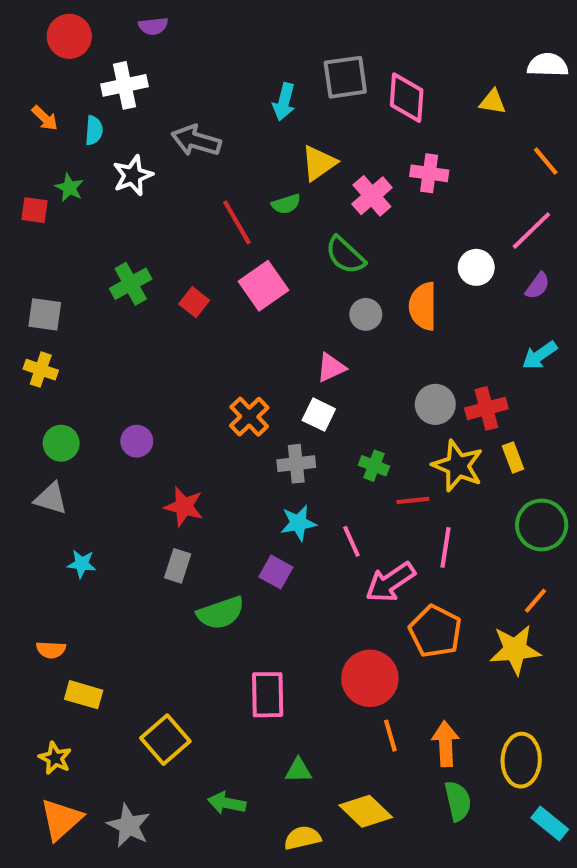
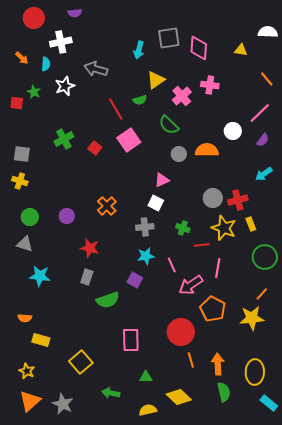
orange semicircle: (423, 306) -> (207, 150), turned 90
orange cross: (249, 417) -> (107, 206), moved
cyan star: (82, 564) -> (40, 276), size x1.5

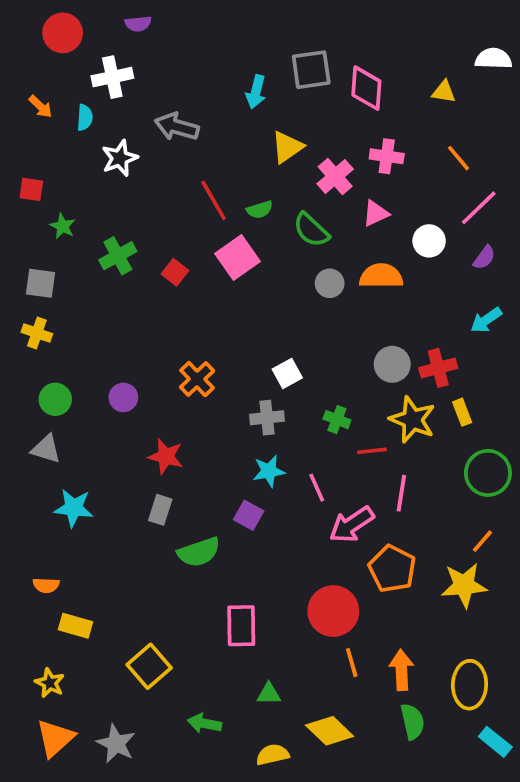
orange line: (267, 79) -> (458, 158), moved
green star: (34, 92) -> (63, 226), moved
green semicircle: (140, 100) -> (260, 210), moved
pink triangle: (162, 180) -> (376, 213), moved
white square: (156, 203) -> (287, 374), turned 35

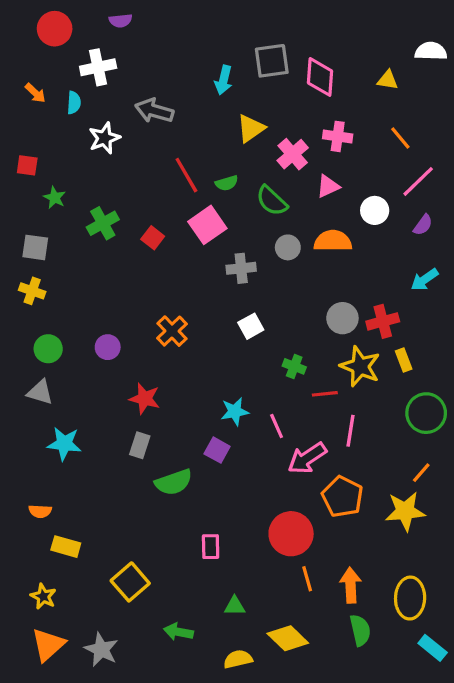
gray cross: (267, 418) -> (241, 268), moved
pink rectangle: (241, 626) -> (211, 547), size x0.7

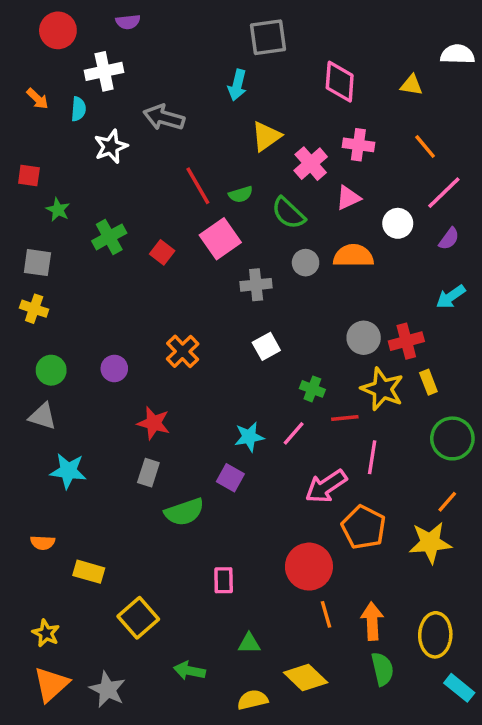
gray square: (272, 61) -> (268, 37), moved
pink line: (277, 426) -> (294, 433), moved, turned 65
yellow rectangle: (66, 547) -> (89, 572), moved

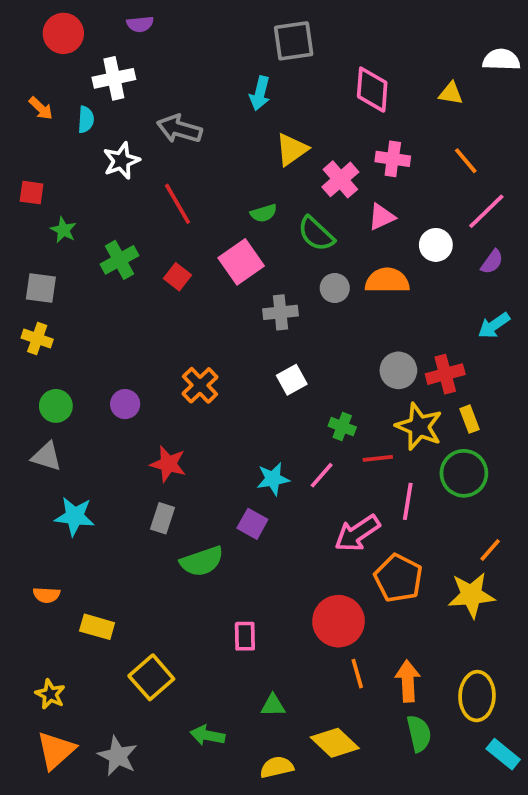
red line: (198, 186) -> (178, 204), moved
green circle: (452, 438) -> (464, 473), moved

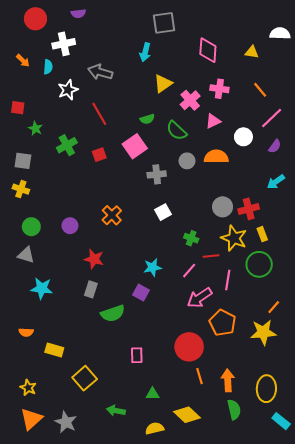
red square: (178, 277) -> (99, 155), turned 32
pink line: (322, 475) -> (189, 271), moved

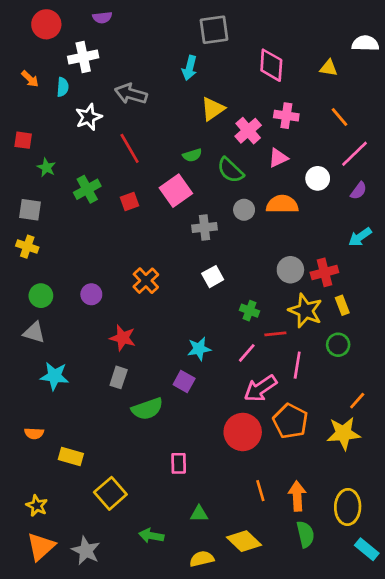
green circle: (259, 264) -> (338, 345), size x0.7
red circle: (189, 347) -> (243, 432), moved

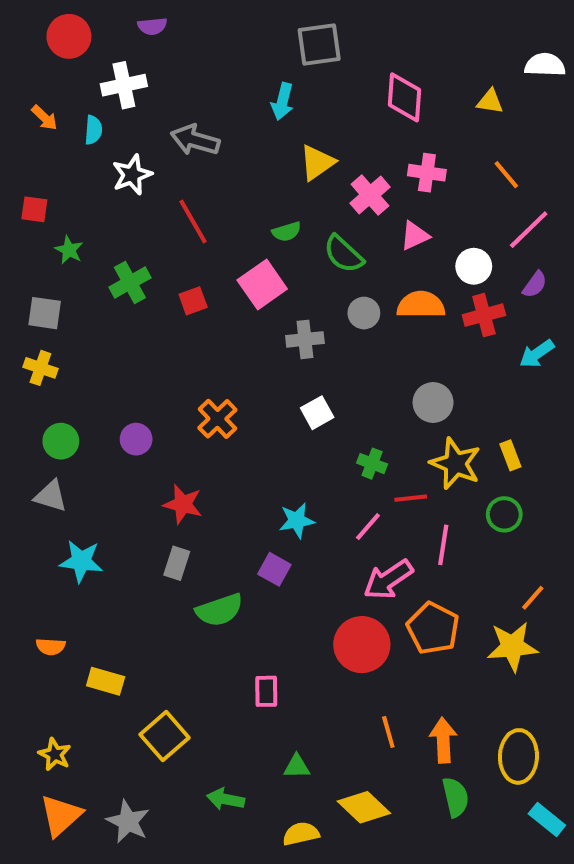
red cross: (324, 272) -> (484, 315), moved

